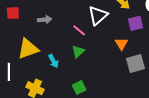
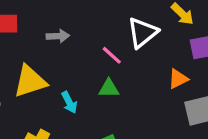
orange triangle: (121, 44) -> (178, 79), turned 32
green triangle: (78, 51) -> (109, 88), turned 40

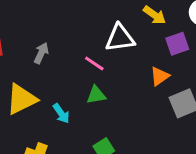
white triangle: (142, 33) -> (120, 38), turned 40
gray arrow: (58, 36) -> (41, 53), turned -54

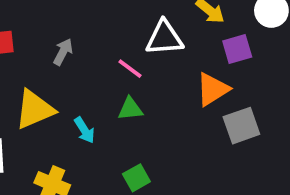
orange triangle: (160, 76) -> (213, 89), size x1.4

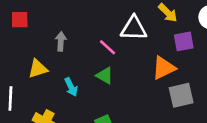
gray arrow: (63, 52) -> (61, 41), moved, turned -30
yellow triangle: (35, 109) -> (38, 69), size x0.7
green triangle: (130, 109) -> (105, 75), turned 30

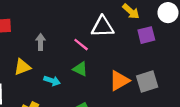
orange triangle: (164, 68) -> (119, 81), moved
cyan arrow: (71, 87) -> (52, 81), turned -42

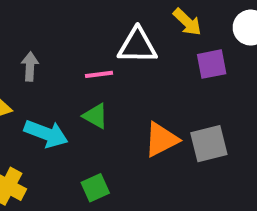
pink line: (81, 45) -> (99, 74), turned -49
cyan arrow: (52, 81) -> (46, 134), size x1.5

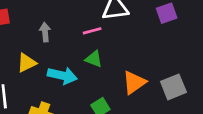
orange triangle: (161, 140) -> (134, 82), moved
gray square: (209, 144) -> (173, 87), moved

